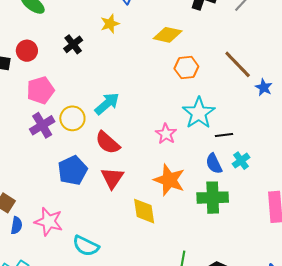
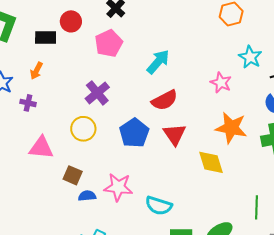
pink pentagon: (40, 90) -> (109, 43), moved
cyan star: (199, 113) -> (250, 57), size x0.7
yellow circle: (72, 118) -> (83, 129), moved
red semicircle: (108, 143) -> (165, 100), turned -60
blue semicircle: (17, 225) -> (87, 196), turned -96

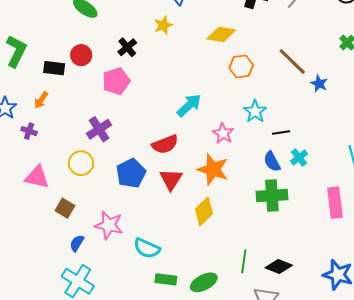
cyan arrow: (158, 62) -> (189, 105), moved
orange star: (231, 128) -> (213, 169), moved
yellow diamond: (211, 162) -> (204, 211), turned 56
blue semicircle: (87, 196) -> (77, 243), moved, turned -60

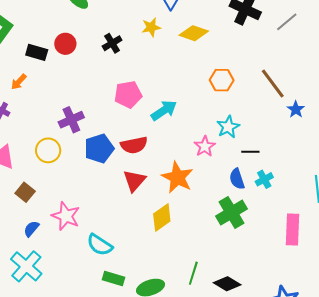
yellow diamond: (221, 34) -> (194, 33), moved
pink pentagon: (116, 81) -> (128, 94), moved
pink star: (223, 133) -> (205, 146), moved
blue pentagon: (131, 173) -> (99, 149), moved
green cross: (272, 195) -> (232, 213), turned -36

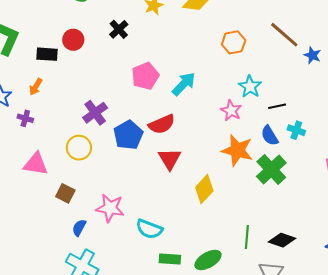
orange star: (177, 177) -> (237, 150), moved
cyan cross: (264, 179) -> (296, 130), turned -30

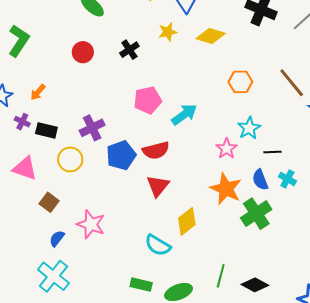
black rectangle: (47, 54) -> (46, 130), moved
cyan semicircle: (149, 229) -> (158, 245), moved

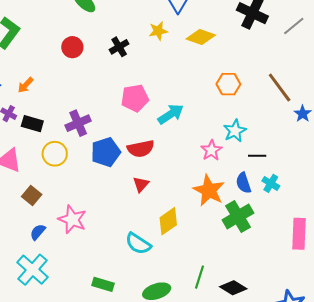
red triangle: (158, 186) -> (141, 184), size x0.7
green rectangle: (141, 285) -> (103, 284), moved

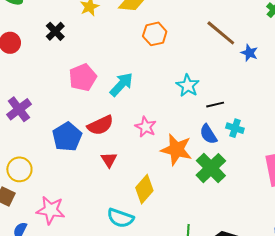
orange hexagon: (228, 84) -> (155, 34), moved
purple cross: (78, 123) -> (19, 109), moved
pink star: (211, 150) -> (146, 127), moved
yellow circle: (55, 154) -> (19, 169), moved

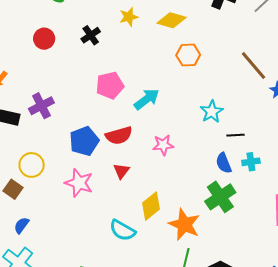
pink star: (146, 127) -> (163, 145), turned 30
cyan cross: (235, 128) -> (251, 162), turned -36
orange star: (176, 150) -> (184, 224), moved
pink star: (51, 210) -> (79, 183), moved

